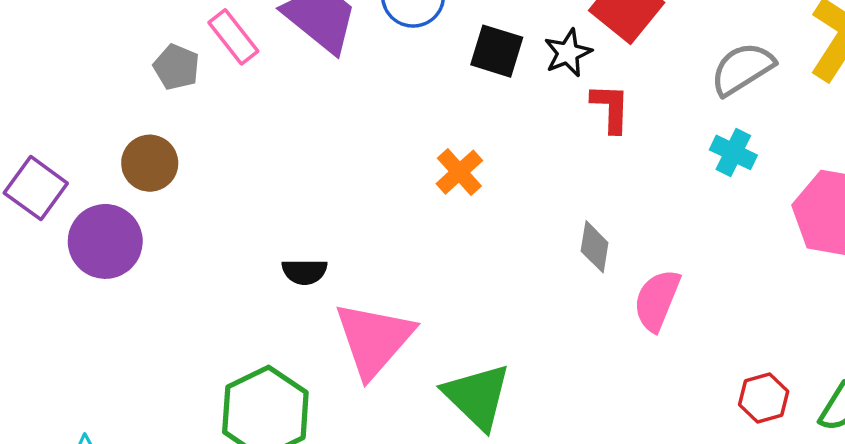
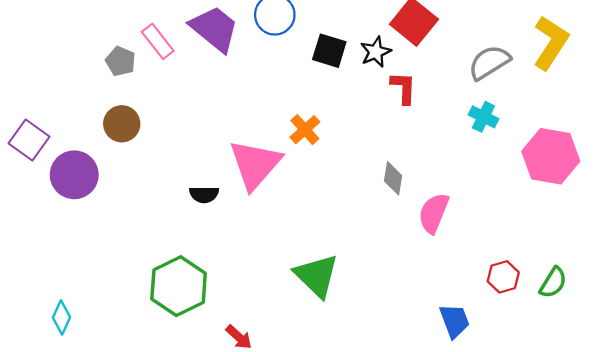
brown circle: (150, 163) -> (122, 124), moved
pink triangle: (374, 339) -> (255, 164), moved

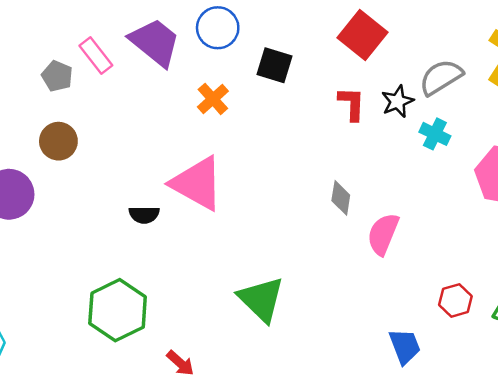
black star: (376, 52) -> (397, 101), moved
orange cross: (305, 130) -> (213, 99), moved
pink triangle: (255, 164) -> (197, 183), turned -42

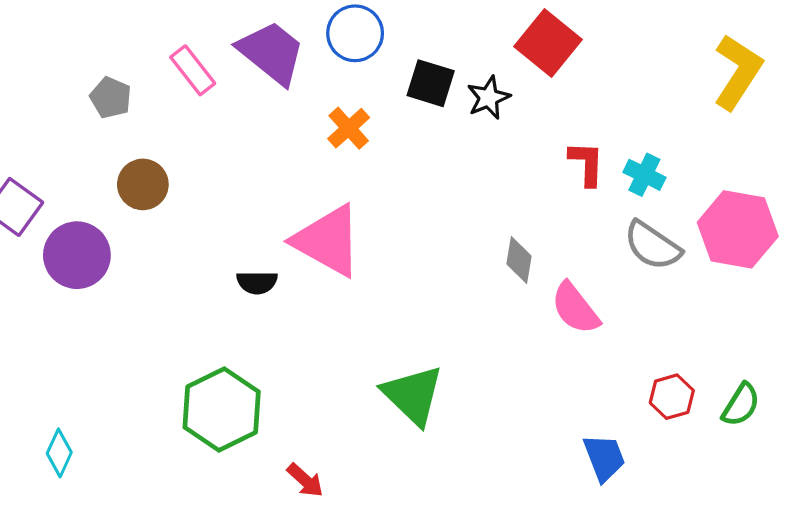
gray pentagon: (57, 76) -> (111, 98), moved
gray semicircle: (441, 77) -> (652, 246), moved, turned -114
black star: (397, 101) -> (488, 98), moved
red L-shape: (352, 104) -> (587, 164), moved
pink semicircle: (383, 234) -> (575, 308), turned -60

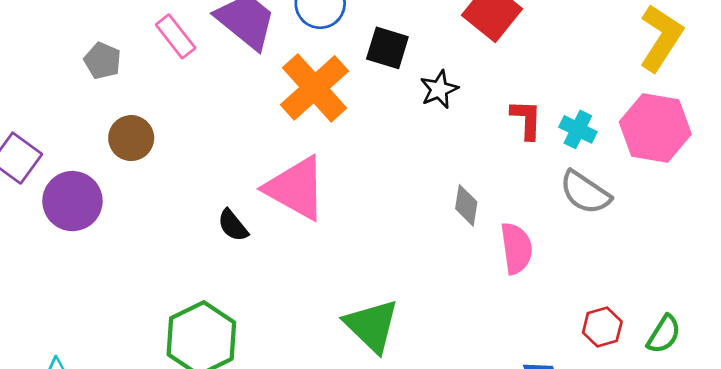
black star: (488, 98) -> (439, 89), moved
orange cross: (349, 128) -> (314, 88), size x1.8
pink hexagon: (738, 229) -> (655, 128), moved
black semicircle: (257, 282) -> (233, 225), turned 51
pink semicircle: (575, 308) -> (516, 248), turned -150

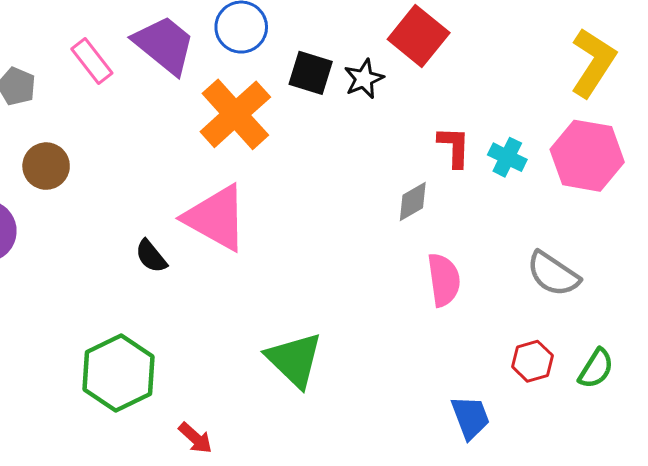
black star: (439, 89) -> (364, 79), moved
gray semicircle: (585, 192) -> (553, 274), moved
gray diamond: (466, 205) -> (413, 202), moved, turned 51

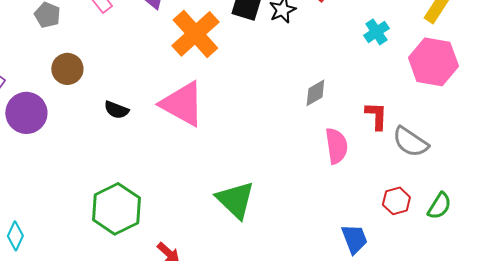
red L-shape: (454, 147) -> (376, 116), moved
cyan cross: (507, 157) -> (376, 32), moved, turned 30
black semicircle: (151, 256) -> (116, 110), moved, turned -30

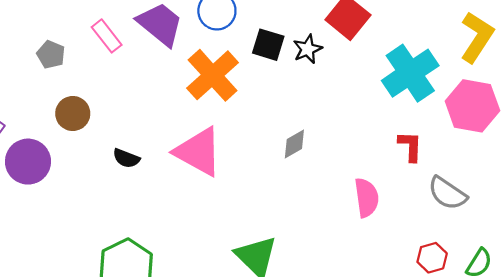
cyan cross: (376, 32) -> (410, 73), size x2.0
gray diamond: (315, 93) -> (294, 144), moved
red L-shape: (376, 116) -> (410, 146), moved

